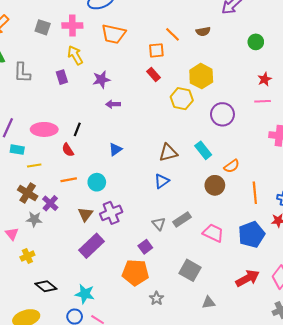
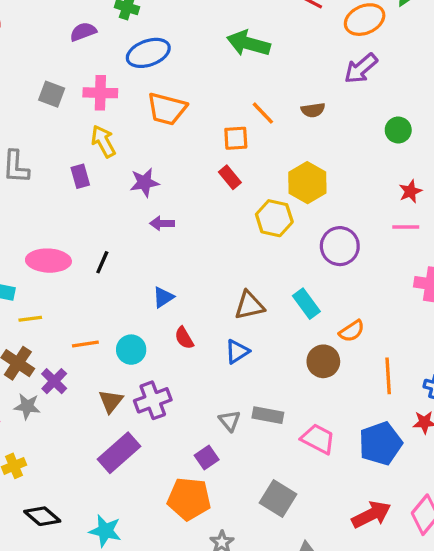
red semicircle: (68, 150) -> (184, 338), moved
gray rectangle: (182, 219) -> (268, 415), turned 42

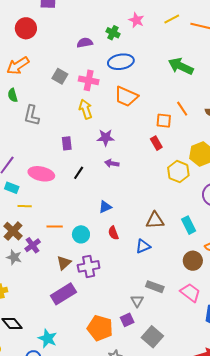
purple rectangle: (80, 176) -> (67, 143), moved
black line: (102, 262) -> (79, 173), moved
gray triangle: (230, 421) -> (137, 301), moved
pink trapezoid: (318, 439) -> (190, 293), moved
purple square: (207, 457) -> (127, 320), moved

